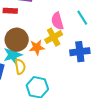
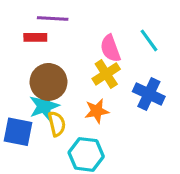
orange star: (37, 47) -> (97, 111), moved
blue cross: (80, 52) -> (149, 94), turned 36

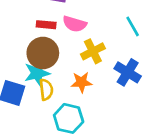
red rectangle: (35, 37) -> (46, 25), moved
pink semicircle: (110, 48) -> (75, 24), moved, turned -60

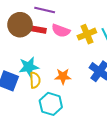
yellow cross: (93, 51) -> (87, 34), moved
brown circle: (43, 53) -> (20, 25), moved

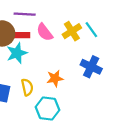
pink semicircle: (61, 31) -> (45, 32), turned 42
cyan star: (29, 67) -> (17, 53), moved

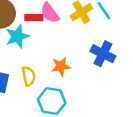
red rectangle: (22, 35) -> (34, 18), moved

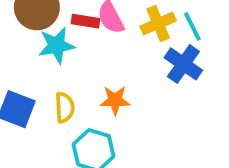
blue cross: (103, 54) -> (183, 64), moved

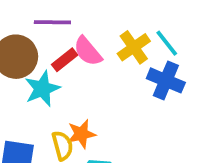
red rectangle: (85, 21) -> (65, 60), turned -35
orange star: (115, 100) -> (81, 134), moved

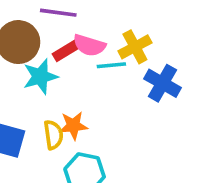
cyan line: (167, 43) -> (111, 65), moved, turned -64
pink semicircle: (88, 51) -> (89, 45), turned -40

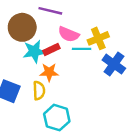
red rectangle: (66, 51) -> (51, 50), moved
orange star: (73, 126) -> (49, 72), moved

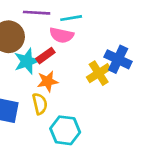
yellow cross: (98, 38) -> (99, 73), moved
cyan line: (82, 49) -> (71, 18), moved

